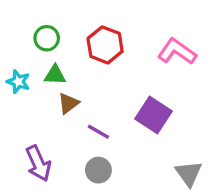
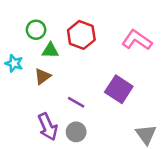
green triangle: (55, 75) -> (50, 50), moved
brown triangle: (68, 103) -> (42, 76), moved
purple arrow: (38, 163) -> (48, 127), moved

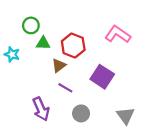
red hexagon: (81, 35) -> (73, 46), moved
brown triangle: (42, 76) -> (59, 66), moved
gray circle: (76, 132) -> (81, 113), moved

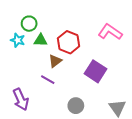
cyan star: (12, 54) -> (18, 40), moved
purple line: (65, 88) -> (48, 80), moved
purple arrow: (41, 109) -> (21, 99), moved

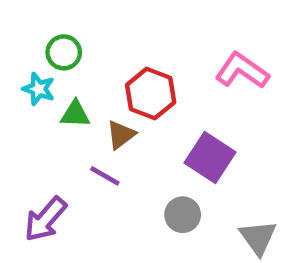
green triangle: (41, 40) -> (75, 114), moved
purple arrow: (21, 99) -> (45, 219), turned 65
gray circle: (76, 106) -> (183, 215), moved

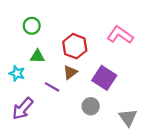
cyan star: (39, 89) -> (17, 73), moved
brown triangle: (121, 135) -> (70, 72), moved

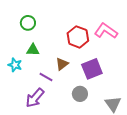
red hexagon: (75, 46) -> (78, 37), moved
purple square: (104, 78) -> (92, 69), turned 35
purple arrow: (23, 109) -> (35, 98), moved

